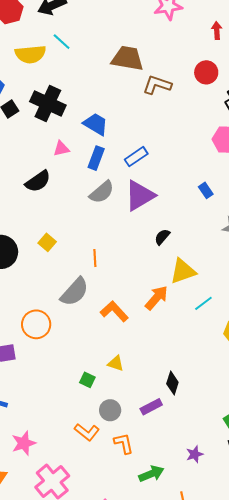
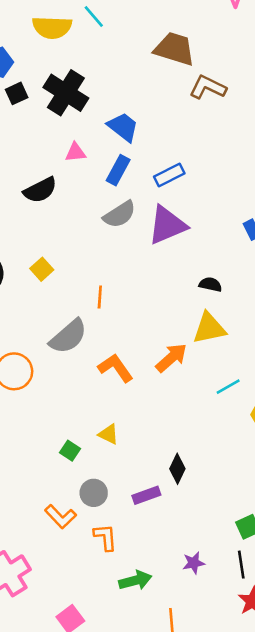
black semicircle: (162, 237) -> (210, 284), moved, turned 54
cyan line: (203, 303) -> (228, 387), moved

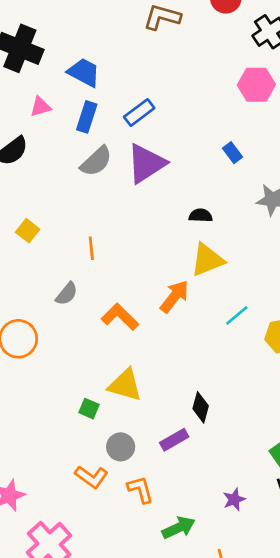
gray semicircle: (68, 336) -> (67, 294), size x0.6
yellow triangle: (109, 434) -> (125, 385), size x1.6

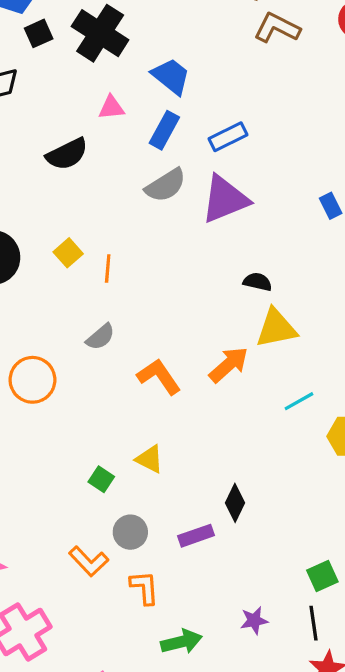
black semicircle: (201, 215) -> (258, 282), moved
orange line: (91, 248) -> (108, 269), moved
yellow triangle: (125, 385) -> (150, 459), size x0.7

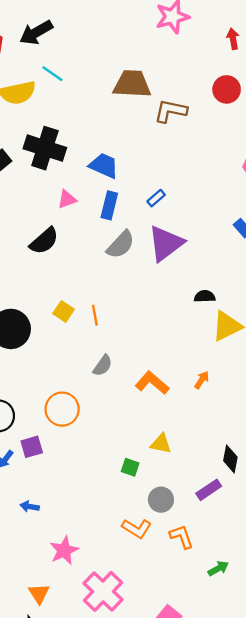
blue rectangle: (228, 137) -> (156, 198), size x0.7
orange arrow: (229, 365) -> (202, 380), moved, size x0.6
green arrow: (181, 642) -> (218, 568), size x0.7

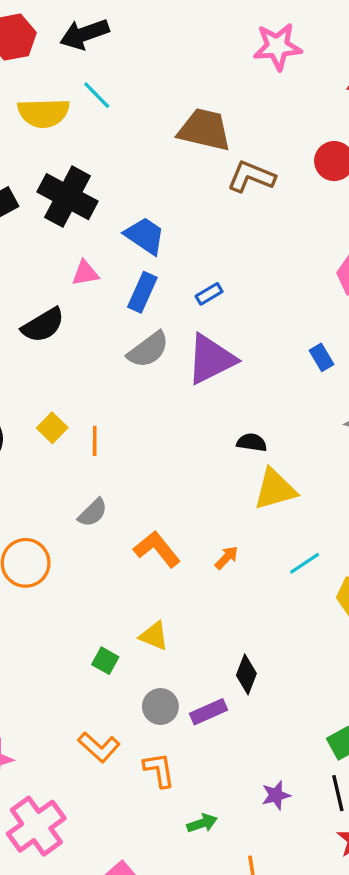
gray circle: (161, 500) -> (160, 707), moved

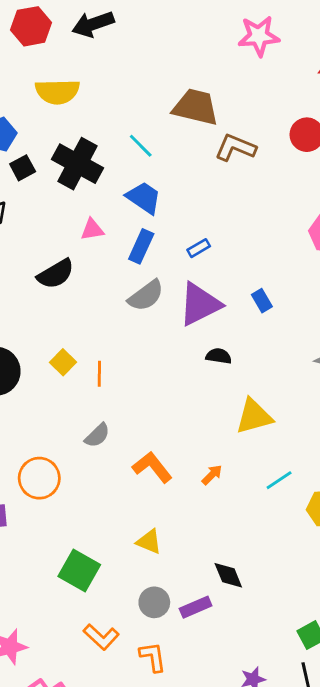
cyan line: (97, 95) -> (141, 146), moved
blue rectangle: (321, 357) -> (262, 301), moved
black semicircle: (252, 442) -> (219, 356), moved
green square: (105, 661) -> (79, 570), moved, size x1.8
black diamond: (246, 674) -> (228, 575), turned -44

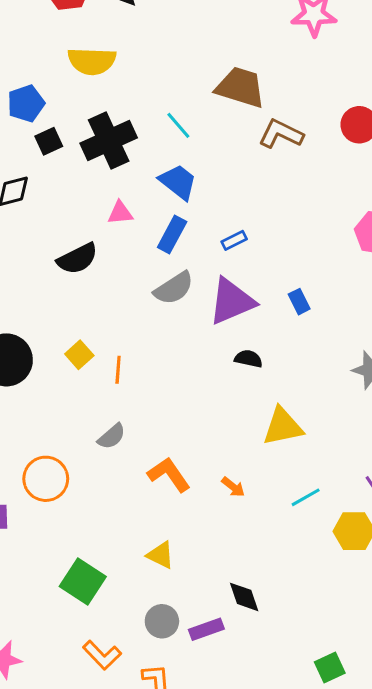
black cross: (77, 164) -> (109, 141), turned 33
orange arrow: (212, 475) -> (233, 487), turned 80

